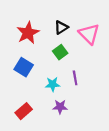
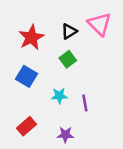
pink triangle: (89, 34) -> (99, 24), moved
purple line: (75, 78) -> (85, 103), moved
purple star: (60, 107) -> (65, 135), moved

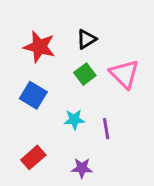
pink triangle: (99, 24) -> (124, 74), moved
red star: (31, 37) -> (39, 47), turned -30

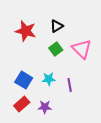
blue square: (33, 95) -> (24, 80), moved
purple star: (82, 168) -> (45, 107), moved

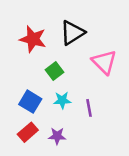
black triangle: (57, 26) -> (72, 33), size x1.5
green square: (56, 49) -> (55, 71), moved

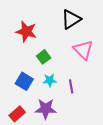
black triangle: (72, 33) -> (71, 19), moved
red rectangle: (28, 132) -> (17, 114), moved
purple star: (57, 136) -> (46, 109), size x1.5

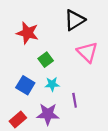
purple line: (71, 86) -> (75, 100), moved

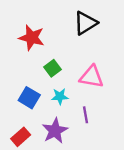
pink triangle: (87, 52) -> (92, 77), moved, turned -35
purple star: (48, 114) -> (55, 131), turned -30

